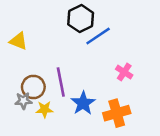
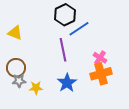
purple line: (61, 82) -> (63, 50), moved
brown circle: (33, 87) -> (16, 68), moved
orange cross: (117, 113) -> (101, 74), moved

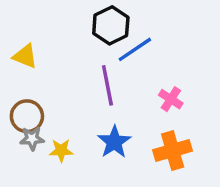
orange cross: (101, 74) -> (173, 150), moved

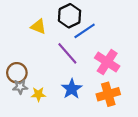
yellow triangle: (25, 56) -> (38, 27), moved
purple line: (107, 85) -> (67, 53), turned -30
pink cross: (171, 99) -> (107, 62), size x1.6

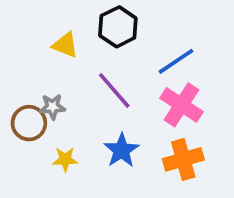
blue line: (85, 31) -> (176, 61), moved
gray star: (20, 87) -> (53, 107), moved

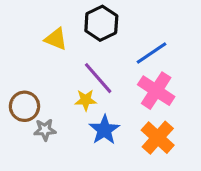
gray star: (53, 107) -> (45, 130), moved
yellow star: (65, 159) -> (86, 100), moved
orange cross: (183, 159) -> (158, 138), turned -32

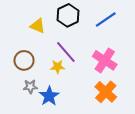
blue line: (151, 53) -> (106, 20), moved
brown circle: (24, 106) -> (24, 60), moved
blue star: (104, 130) -> (49, 96), moved

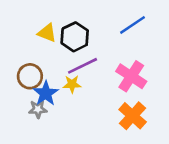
black hexagon: (68, 15) -> (75, 37), moved
purple line: (66, 52) -> (83, 66), turned -75
blue star: (49, 96) -> (46, 93), moved

